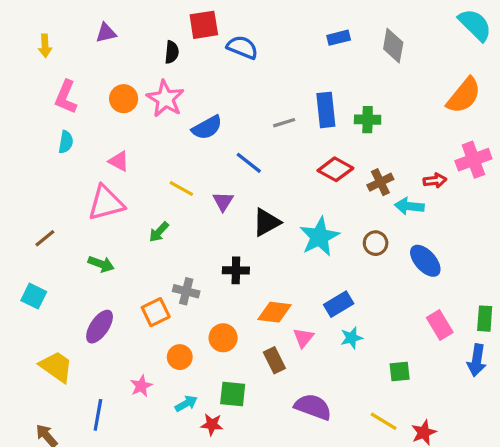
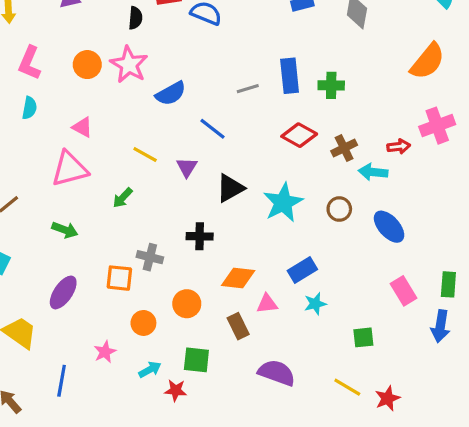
orange square: (156, 312) -> (119, 278), turned 32
pink triangle: (303, 338) -> (267, 304), turned 45

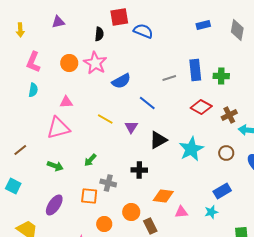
pink triangle: (82, 127) -> (66, 102), turned -32
green arrow: (123, 198) -> (90, 160), moved
blue rectangle: (302, 270) -> (222, 191), moved
brown rectangle: (238, 326) -> (150, 226), moved

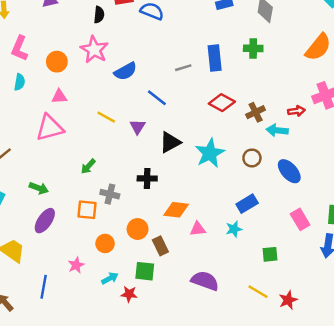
orange circle: (69, 63) -> (57, 62), moved
green cross: (221, 76) -> (253, 48), moved
green arrow: (55, 166) -> (39, 188), moved

